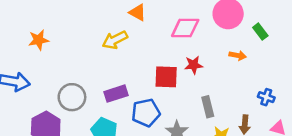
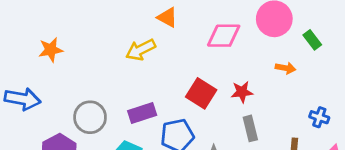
red star: (194, 65) -> (242, 92), moved
red square: (166, 77) -> (201, 93), turned 30

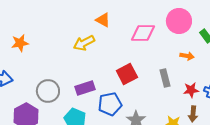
red star: (242, 92) -> (191, 90), moved
red square: (201, 93) -> (127, 74), turned 30
gray rectangle: (250, 128) -> (165, 78), moved

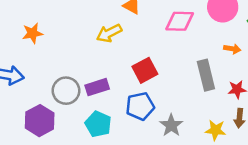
red square: (127, 74) -> (145, 70), moved
gray rectangle: (165, 78) -> (206, 75), size x1.4
purple rectangle: (85, 88) -> (97, 87), moved

